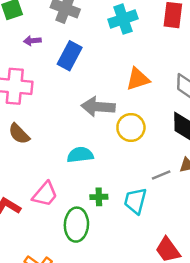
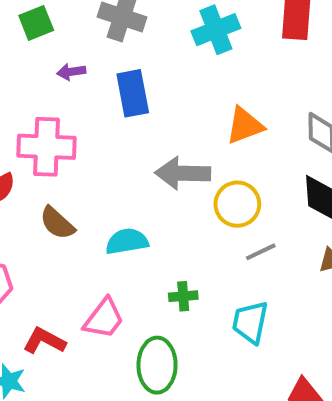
blue rectangle: (70, 56) -> (133, 93), turned -36
cyan semicircle: (80, 155) -> (127, 241), moved
gray line: (161, 175) -> (261, 252), moved
green cross: (99, 197) -> (183, 296), moved

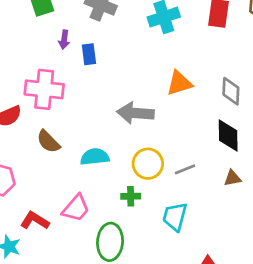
purple arrow: (71, 72) -> (64, 40), turned -78
blue rectangle: (133, 93) -> (89, 54), moved, size x0.7
yellow circle: (237, 204) -> (148, 164), moved

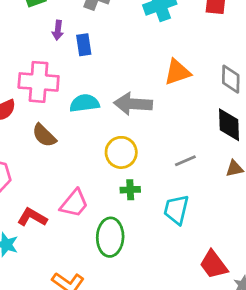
cyan semicircle: (95, 157) -> (84, 103), moved
yellow circle: (148, 164) -> (121, 152), moved

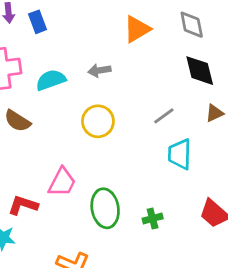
gray arrow: (133, 104) -> (99, 70), size x0.6
green cross: (130, 190) -> (153, 218), moved
cyan trapezoid: (176, 210) -> (180, 154), moved

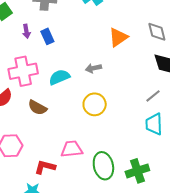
gray line: (164, 116) -> (153, 96), moved
pink trapezoid: (62, 182) -> (72, 149), turned -120
green cross: (153, 218) -> (137, 171), size x1.6

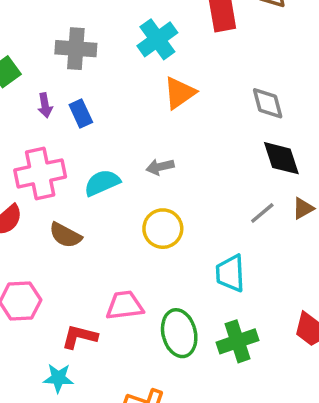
orange triangle: (118, 37) -> (180, 93), moved
cyan trapezoid: (154, 124) -> (230, 273), moved

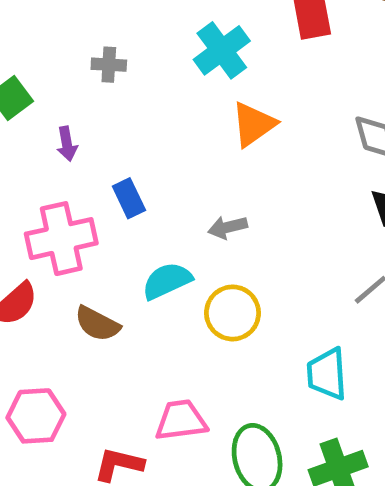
gray cross: (76, 49) -> (109, 65), size x0.6
blue rectangle: (81, 114) -> (129, 198), moved
cyan semicircle: (102, 183) -> (167, 281), moved

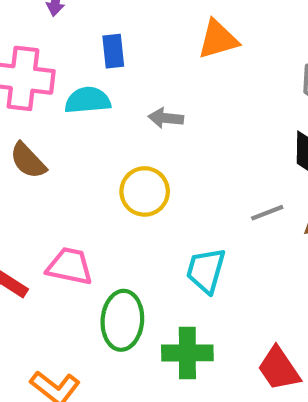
blue rectangle: (129, 198) -> (113, 51), moved
cyan semicircle: (167, 281) -> (88, 100), moved

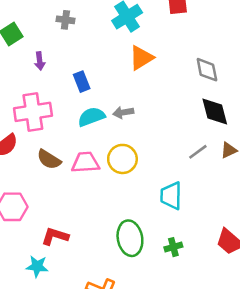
cyan semicircle: (88, 100) -> (91, 117), moved
pink trapezoid: (70, 266) -> (85, 162), moved
green cross: (187, 353) -> (173, 247), size x0.6

